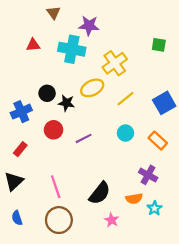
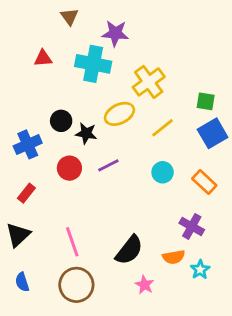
green square: (159, 45) -> (206, 101), moved
purple line: (84, 138) -> (108, 165), moved

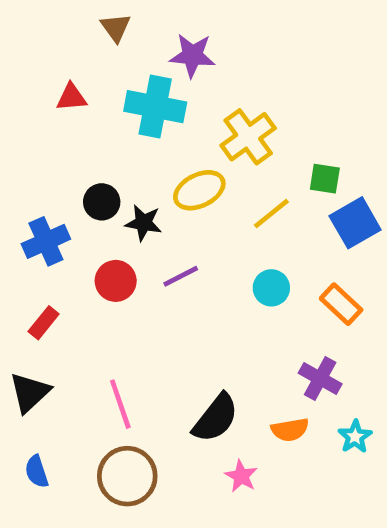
green square: (206, 101) -> (325, 179), moved
cyan star: (200, 270) -> (355, 437), moved

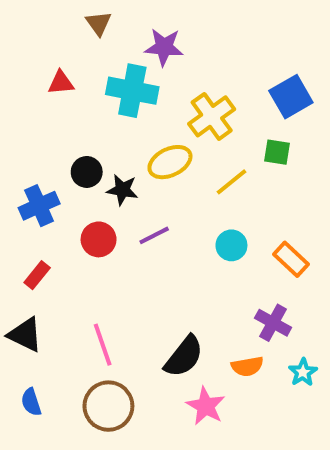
blue square: (355, 223) -> (291, 97), moved
black triangle: (30, 392) -> (25, 335), turned -51
pink star: (241, 476) -> (206, 406), size x1.4

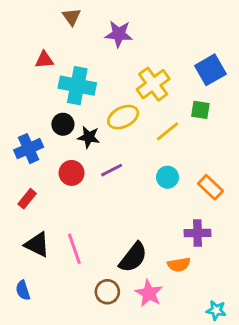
cyan cross: (132, 91) -> (77, 86), moved
purple cross: (273, 323) -> (198, 233), turned -30
black triangle: (25, 335) -> (37, 245), moved
cyan star: (303, 372) -> (216, 310), moved, turned -30
brown circle: (108, 406) -> (107, 292), moved, size x0.7

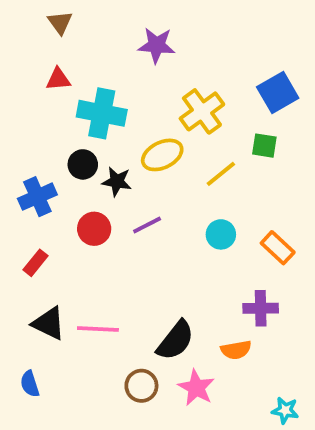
brown triangle: (72, 17) -> (60, 23), moved
pink line: (74, 249) -> (98, 329), turned -68

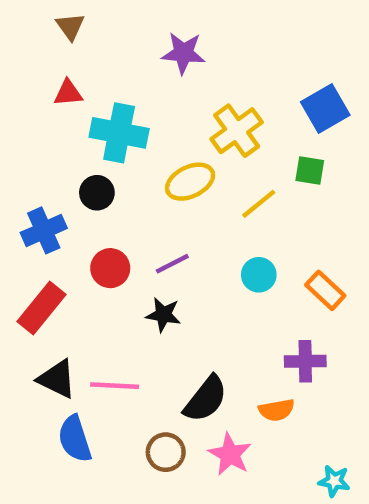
black star: (117, 181) -> (163, 315), moved
red rectangle: (35, 263) -> (41, 308), size x1.6
blue semicircle: (30, 384) -> (75, 439), moved, size x1.5

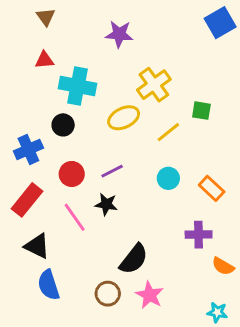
blue square: (325, 108) -> (220, 23), moved
pink line: (115, 386) -> (75, 217), moved, turned 52
orange semicircle: (277, 410) -> (223, 266), moved, turned 40

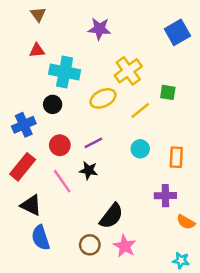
blue square: (220, 23) -> (177, 32), moved
orange rectangle: (212, 188) -> (176, 157), turned 50

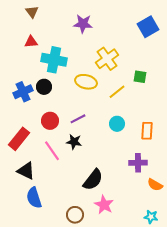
yellow ellipse: (103, 98) -> (86, 82), turned 40
blue cross: (24, 125) -> (23, 92), moved
brown circle: (90, 245) -> (75, 215), moved

